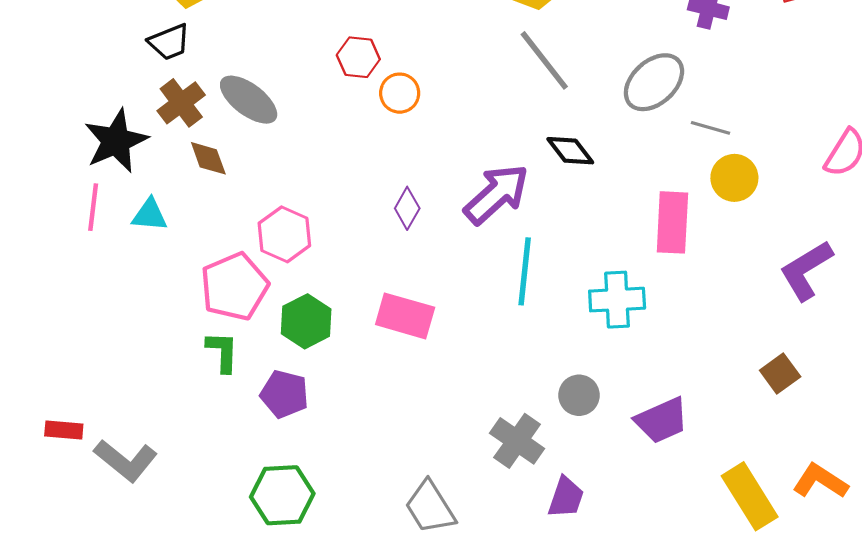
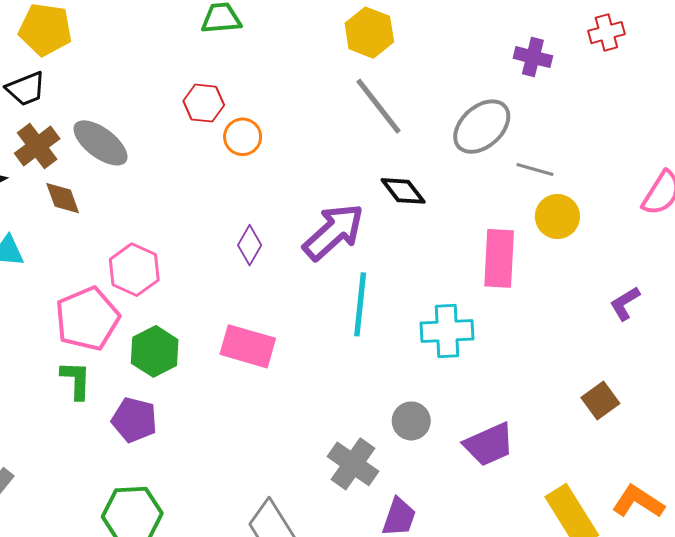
purple L-shape: (806, 270) -> (625, 303), size x0.6

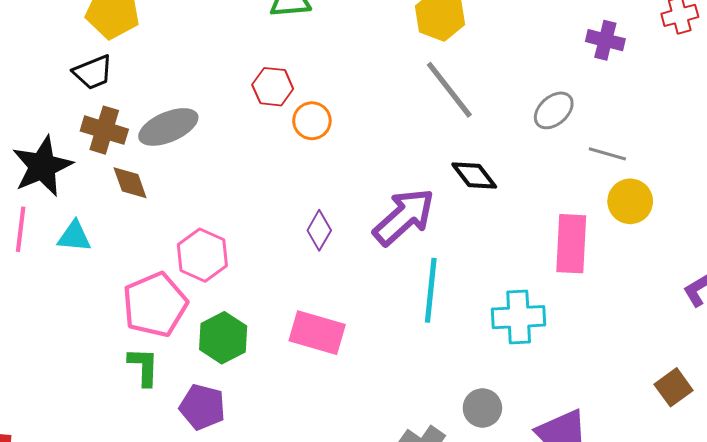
gray ellipse: (482, 127) -> (554, 110), size x0.7
gray ellipse: (100, 143) -> (168, 127), turned -60
brown cross: (37, 146) -> (104, 130), turned -36

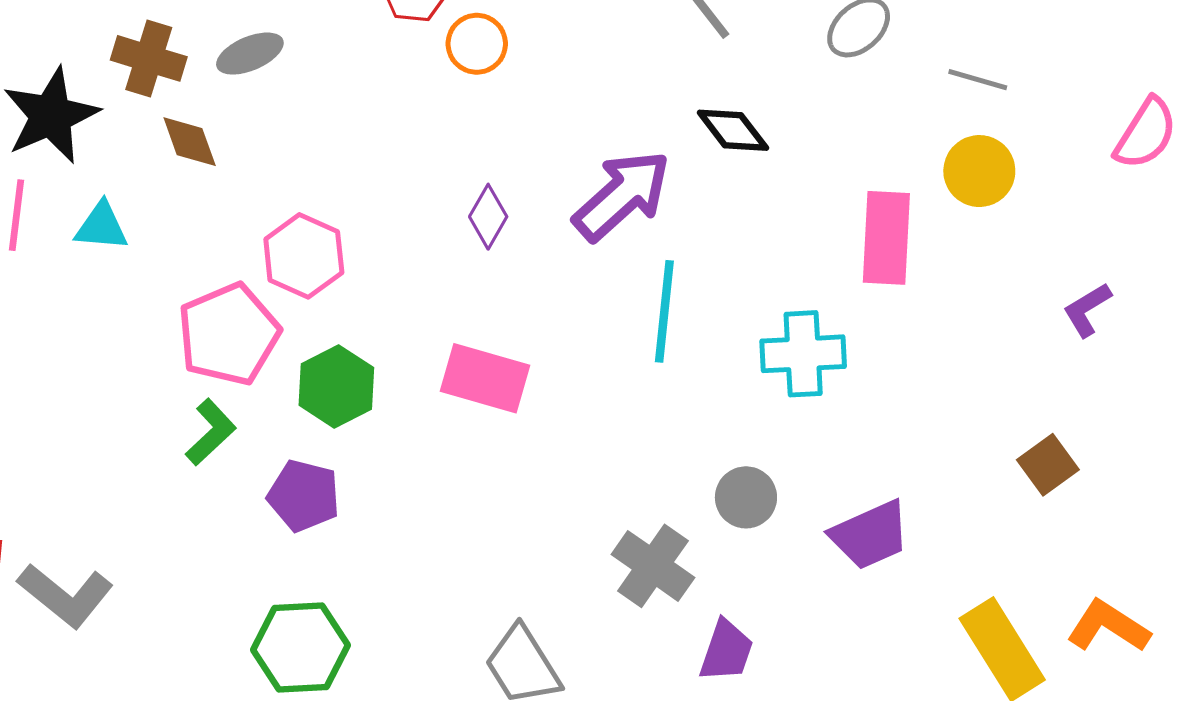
gray ellipse: (168, 127) -> (250, 54), size x0.7
gray line: (607, 154) -> (978, 80), moved
green L-shape: (144, 367) -> (211, 432), turned 45

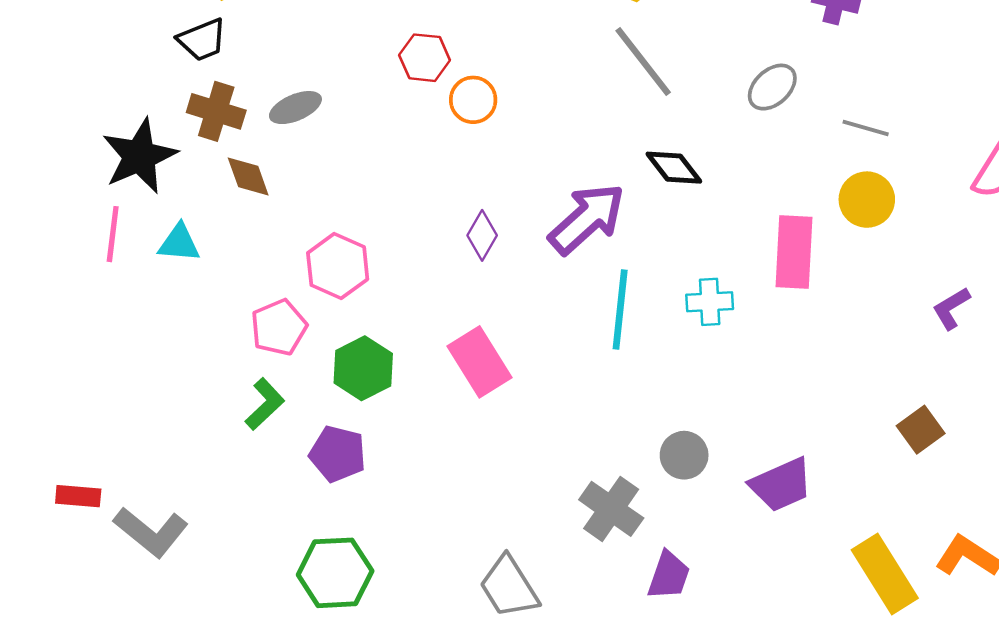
pink pentagon: (229, 334) -> (279, 327), size x0.7
cyan cross: (803, 354) -> (710, 302), moved, size x0.7
pink rectangle: (485, 378) -> (480, 362), turned 42

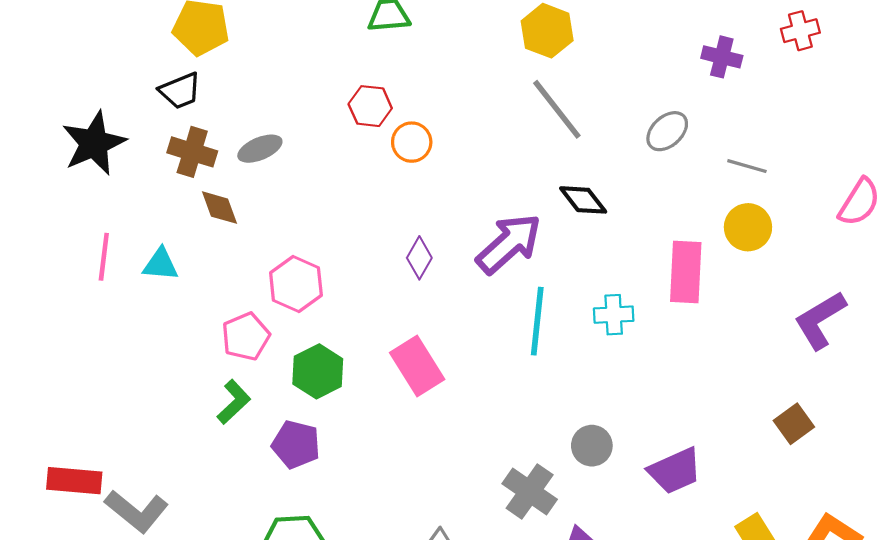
black star: (139, 156) -> (94, 143), moved
purple L-shape: (951, 308) -> (820, 320), size x1.6
red rectangle: (78, 496) -> (74, 481), size x1.4

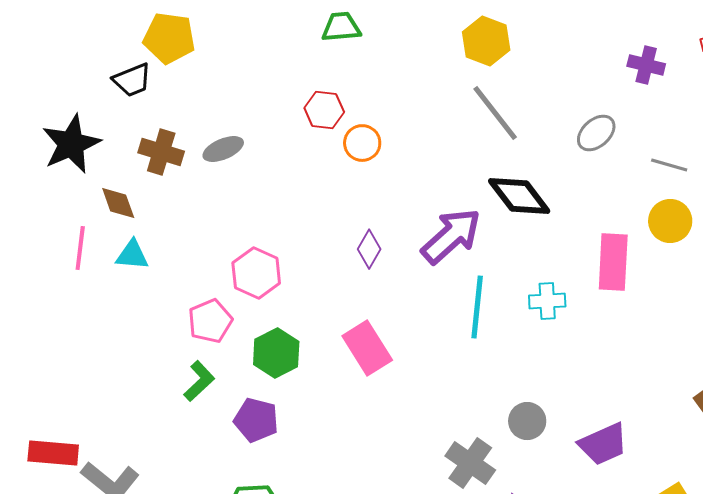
black trapezoid: (180, 91) -> (132, 80), moved
black diamond: (583, 200) -> (519, 196), size x1.4
brown diamond: (220, 208) -> (118, 203), moved

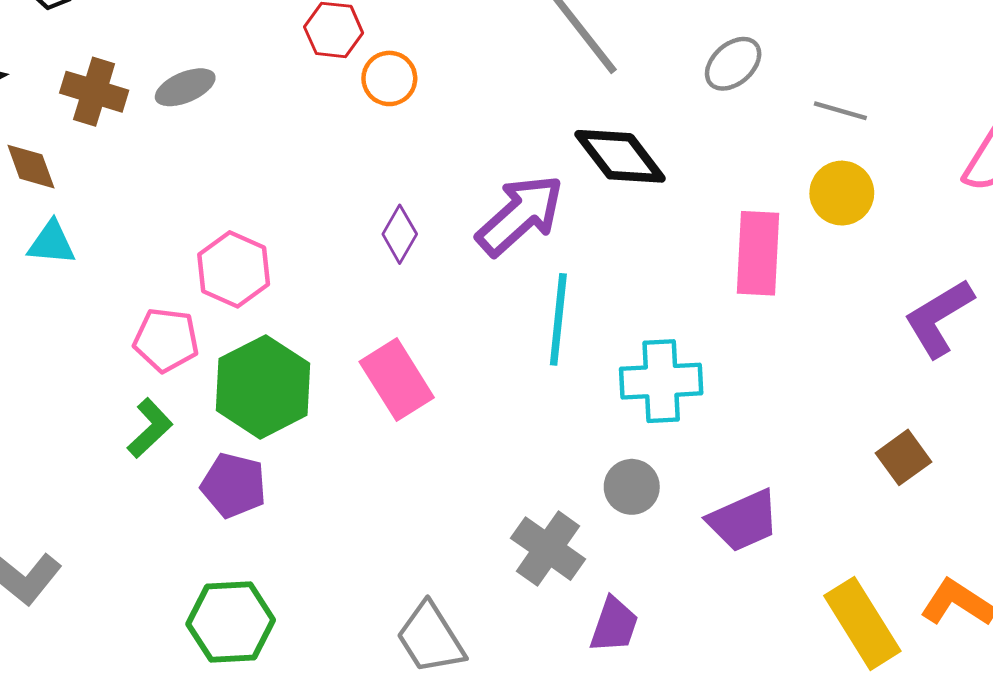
cyan cross: (547, 301) -> (661, 381), moved, size x1.5
pink pentagon: (210, 321) -> (166, 340), turned 30
green hexagon: (276, 353) -> (263, 387), size x1.4

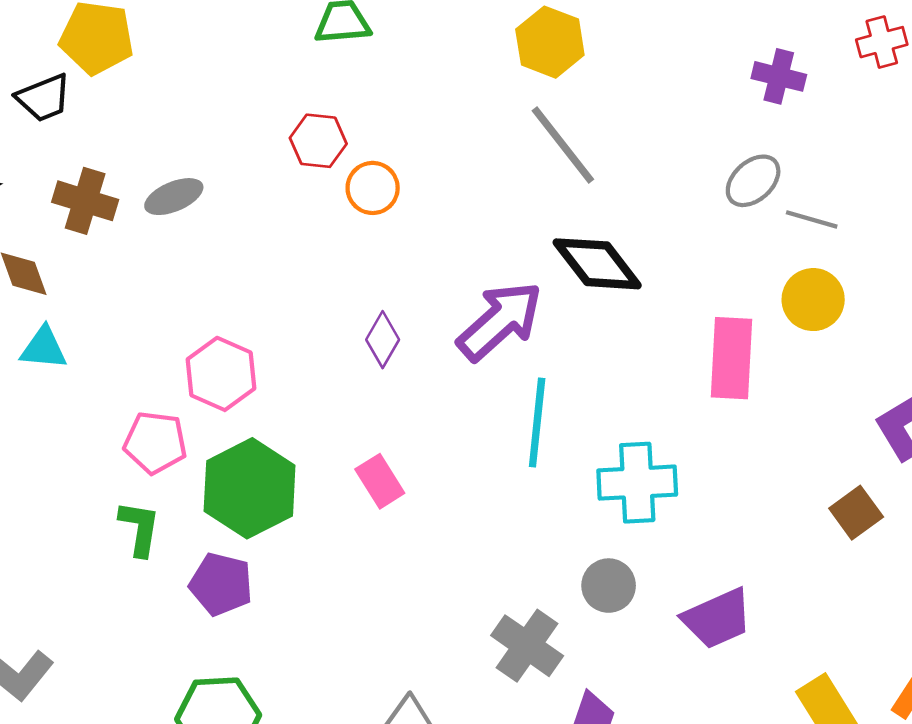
gray ellipse: (733, 64) -> (753, 181), moved
pink rectangle: (397, 380) -> (380, 481), size x0.7
green L-shape: (150, 428) -> (139, 528), turned -38
brown square: (904, 457) -> (856, 513), moved

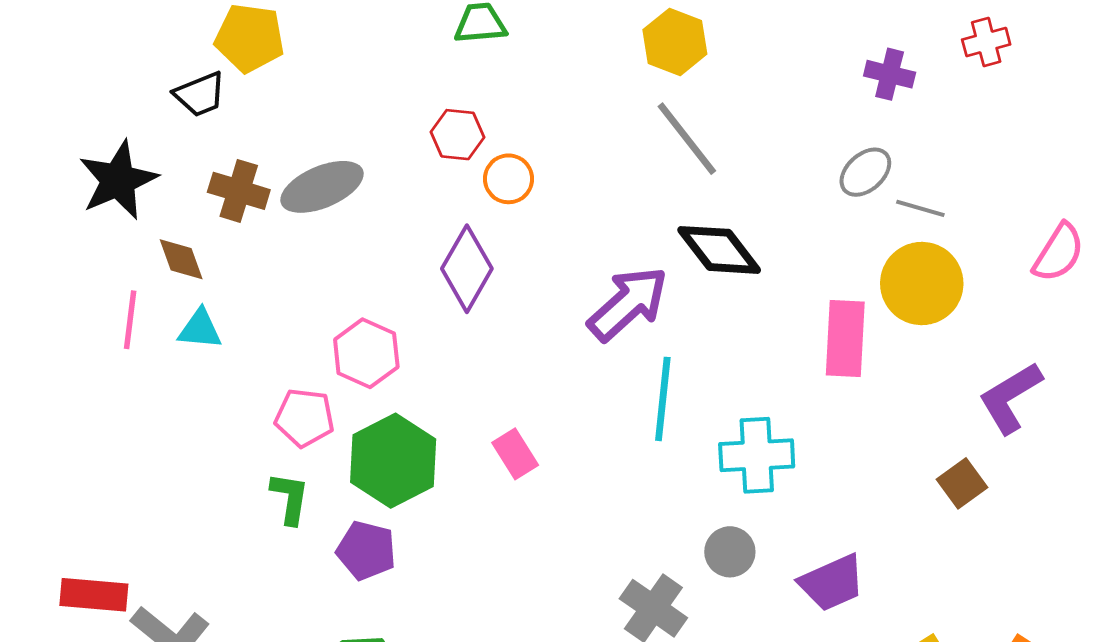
gray ellipse: (174, 197) -> (322, 187), size x1.5
yellow circle: (813, 300) -> (922, 283), size x1.4
purple diamond: (383, 340) -> (467, 269), moved, size x1.6

